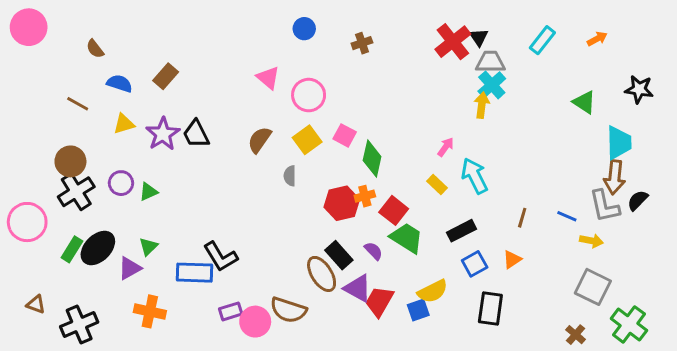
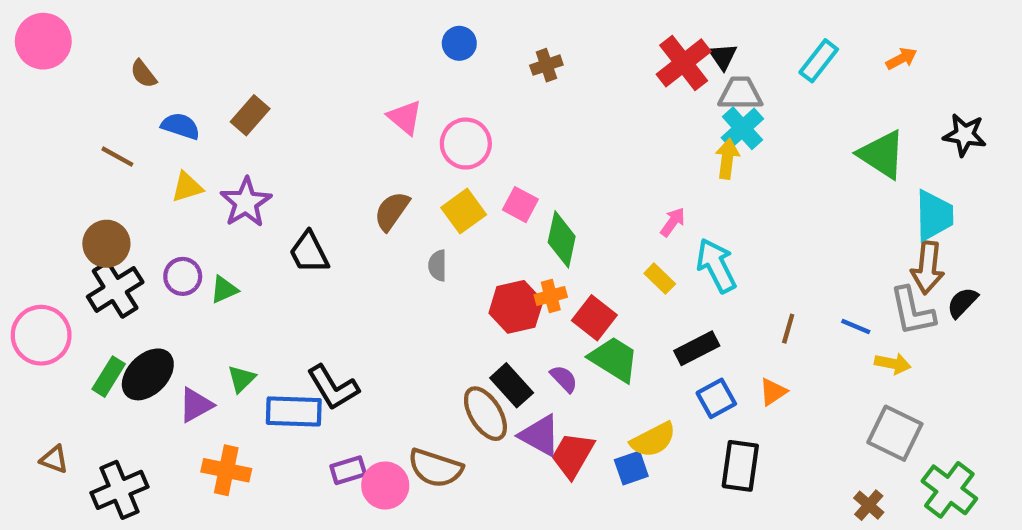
green triangle: (584, 102) -> (882, 154), size x1.4
black trapezoid: (196, 134) -> (309, 252), moved
green triangle: (148, 247) -> (241, 379), moved

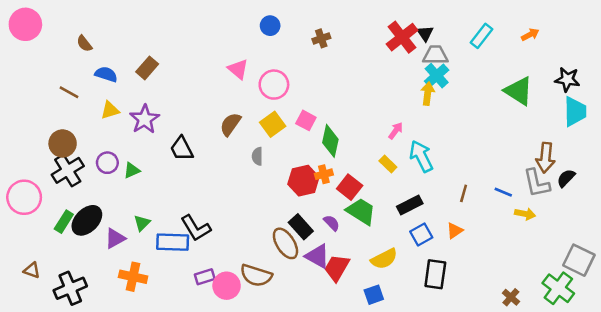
cyan trapezoid: (934, 215) -> (575, 111), moved
gray square: (895, 433) -> (579, 260), moved
blue square: (631, 468) -> (374, 295), moved

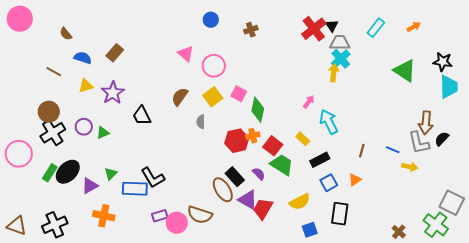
yellow rectangle: (388, 164) -> (303, 139), moved
brown triangle: (32, 270) -> (17, 226), moved, size x1.5
blue square: (374, 295) -> (310, 230), moved

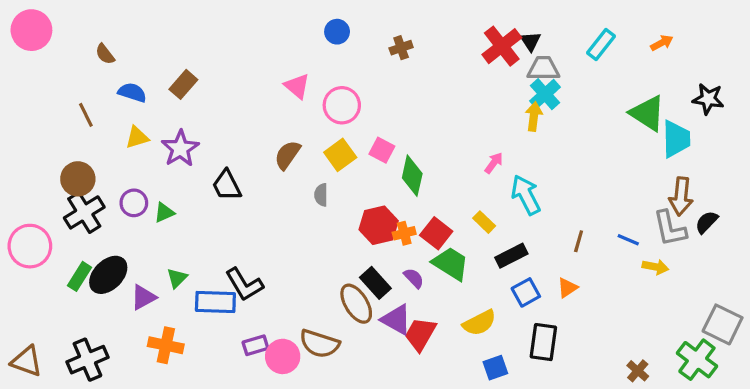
brown line: (54, 72) -> (86, 115), turned 35
cyan trapezoid: (449, 87) -> (676, 139), moved
orange cross: (253, 136) -> (404, 233), moved

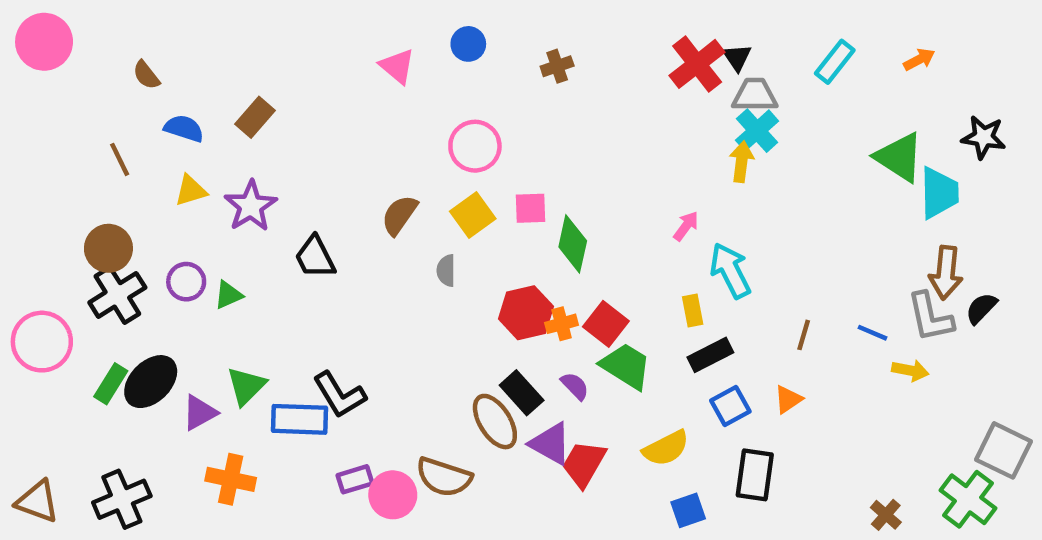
pink triangle: (297, 86) -> (397, 66), moved
pink square: (382, 150) -> (530, 208), turned -30
yellow rectangle: (484, 222) -> (693, 310), moved, turned 35
green triangle: (177, 278) -> (246, 386), size x1.4

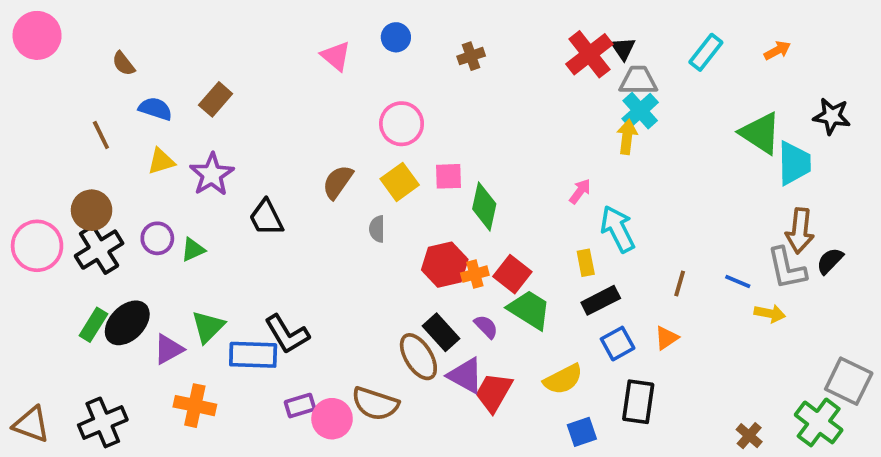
pink circle: (42, 342) -> (37, 246), moved

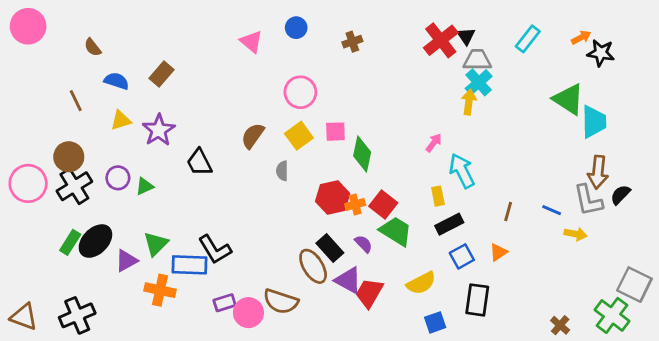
black star: (832, 116) -> (601, 53), moved
orange cross: (195, 406) -> (160, 290), moved

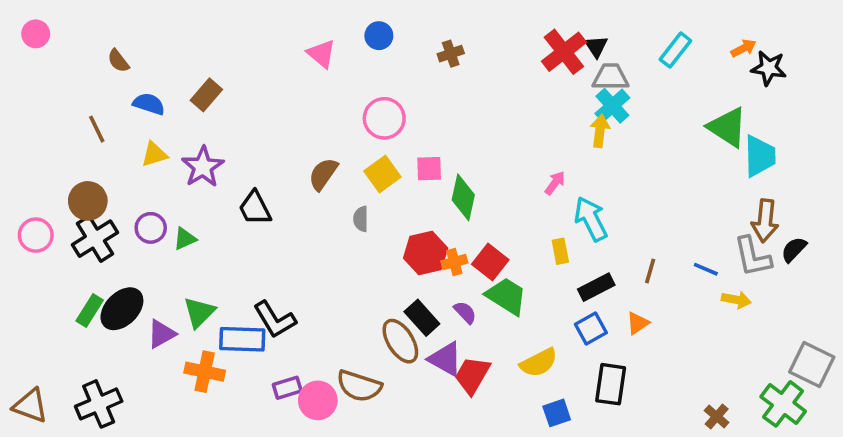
pink circle: (28, 26) -> (36, 34), size x0.6
pink circle: (28, 183) -> (36, 235), size x0.7
black rectangle: (449, 224) -> (596, 287), moved

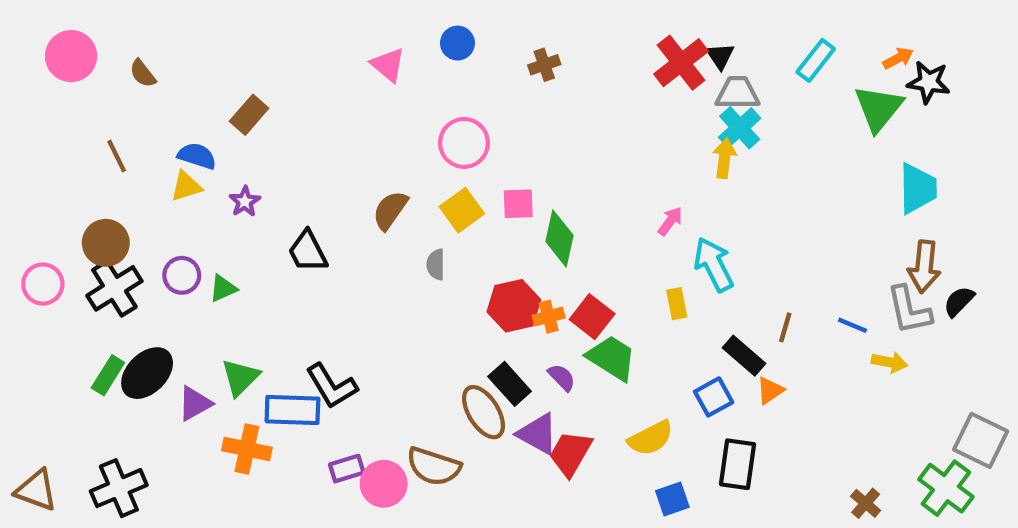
pink circle: (36, 34) -> (71, 56), moved, size x1.5
blue semicircle: (149, 104) -> (197, 156), moved
green triangle: (727, 127) -> (879, 108), moved, turned 36
purple star: (203, 167) -> (245, 202), size x0.6
black rectangle: (596, 287) -> (744, 356), moved, turned 68

